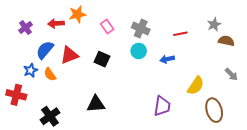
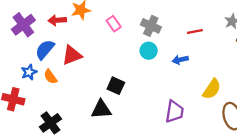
purple cross: (25, 28) -> (23, 25), size x1.5
black square: (102, 59) -> (116, 86), moved

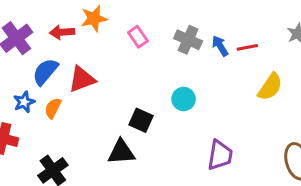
cyan circle: (149, 51) -> (184, 99), moved
blue arrow: (180, 60) -> (220, 46), moved, turned 70
orange semicircle: (50, 77) -> (53, 108), turned 63
yellow semicircle: (212, 89) -> (270, 87), moved

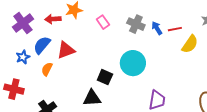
yellow semicircle: (270, 87) -> (190, 44), moved
cyan circle: (184, 99) -> (133, 63), size x1.6
blue star: (24, 102) -> (23, 57), moved

